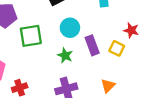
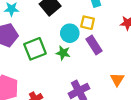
yellow square: (117, 48) -> (88, 23), moved
green star: (65, 55) -> (63, 53), moved

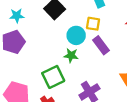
green square: (35, 49) -> (53, 77), moved

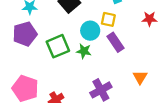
green square: (53, 77) -> (58, 46), moved

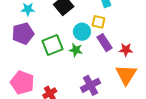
red star: (149, 19) -> (126, 50), moved
orange triangle: (140, 77) -> (126, 75), size x1.6

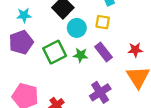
cyan circle: (82, 32) -> (77, 28), moved
purple rectangle: (104, 43) -> (103, 52), moved

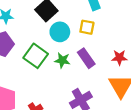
green square: (55, 52) -> (36, 56), turned -30

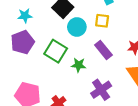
green star: (62, 60) -> (79, 65), moved

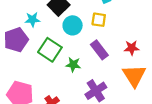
cyan star: (25, 16) -> (32, 20), moved

